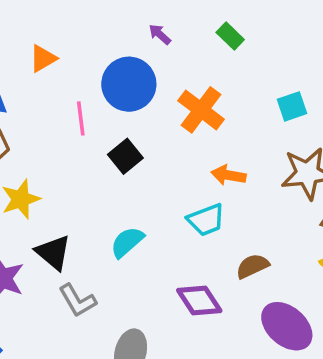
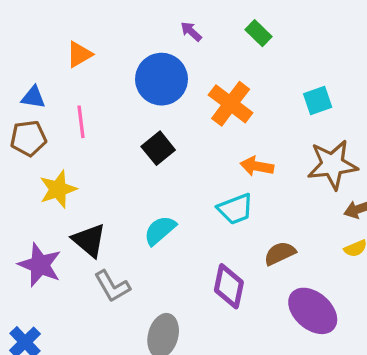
pink line: (81, 118) -> (81, 122), moved
purple diamond: (199, 300) -> (229, 286), turned 45

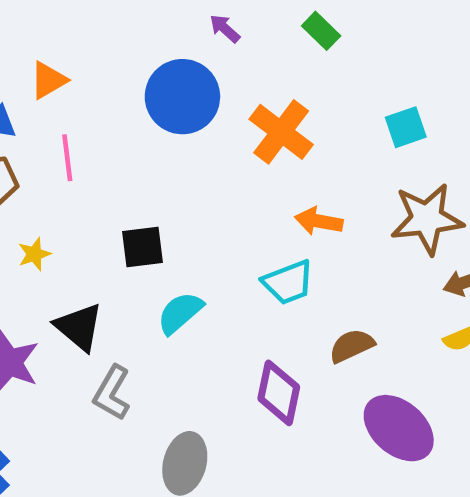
orange triangle: (79, 54) -> (48, 80), moved
black square: (158, 148) -> (142, 247), moved, turned 32
yellow star: (58, 189) -> (34, 254), size x0.6
gray L-shape: (112, 286) -> (112, 393), turned 60

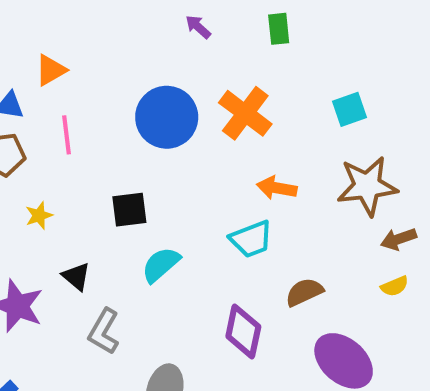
green rectangle: (321, 31) -> (279, 29), turned 40
blue circle: (182, 97) -> (167, 117), moved
black triangle: (79, 327) -> (76, 276), size x0.7

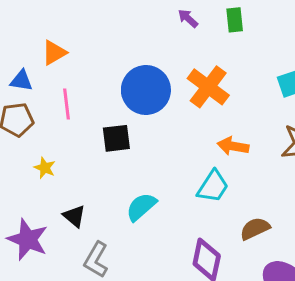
purple arrow: (198, 27) -> (188, 18), moved
black square: (129, 210) -> (116, 138), moved
yellow star: (39, 215) -> (45, 168), turned -30
cyan trapezoid: (251, 239) -> (213, 187), turned -36

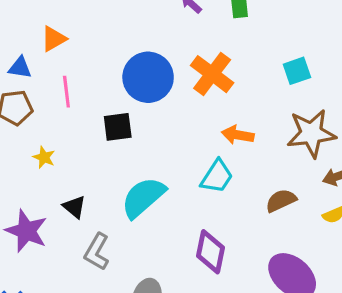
cyan semicircle: (141, 207) -> (143, 197), size x1.4
brown semicircle: (255, 229) -> (281, 201), moved

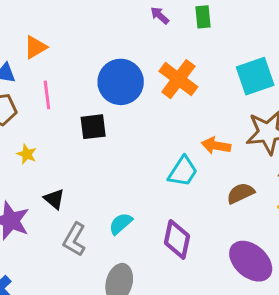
cyan square: (297, 71) -> (255, 76), size x1.5
orange arrow: (238, 135) -> (216, 146), moved
cyan semicircle: (143, 197) -> (121, 224), moved, size x0.6

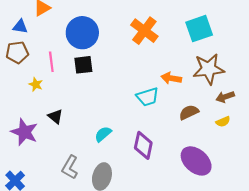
blue circle: (121, 82) -> (82, 33), moved
pink line: (47, 95) -> (51, 62), moved
cyan trapezoid: (183, 172) -> (147, 97), turned 40
gray L-shape: (74, 239) -> (70, 167), moved

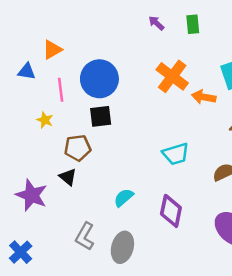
brown pentagon: (17, 52) -> (78, 148), moved
pink line: (51, 62) -> (61, 90), moved
orange arrow: (171, 78) -> (204, 97), moved
yellow star: (36, 84) -> (45, 120), moved

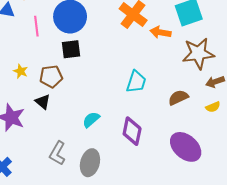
yellow star: (45, 120) -> (21, 71), moved
cyan trapezoid: (176, 154) -> (136, 82), turned -55

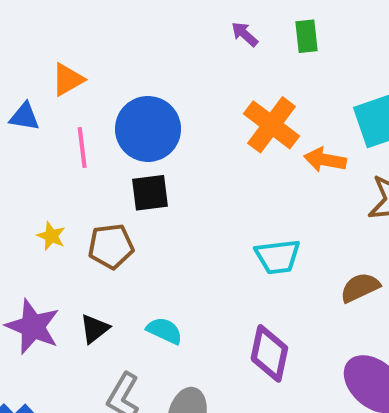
cyan trapezoid: (136, 82) -> (278, 257), turned 65
black triangle: (43, 102) -> (94, 329), moved, turned 42
cyan semicircle: (91, 120) -> (164, 331), moved, turned 66

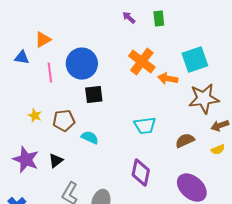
black square: (150, 193) -> (94, 95), moved
cyan semicircle: (164, 331) -> (90, 138), moved

